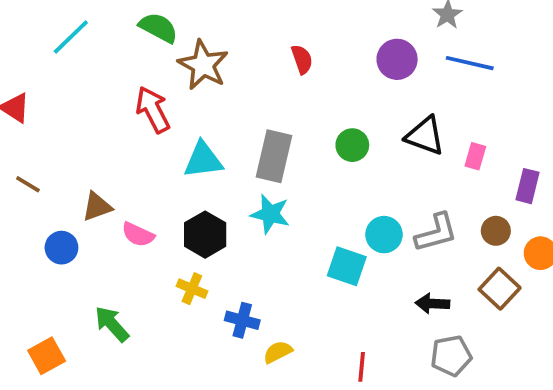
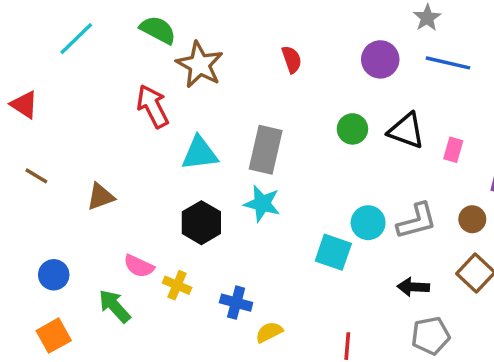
green circle: (352, 145) -> (352, 129), moved
pink semicircle: (138, 235) -> (139, 266), moved
blue circle: (61, 248) -> (54, 275), moved
yellow cross: (192, 289) -> (177, 285), moved

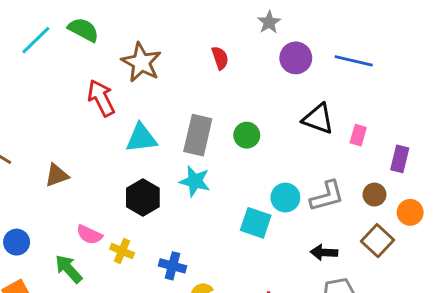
gray star: (427, 18) -> (269, 22), moved
green semicircle: (158, 30) -> (83, 30), moved
green circle: (352, 129) -> (247, 135), moved

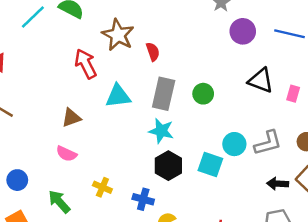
red semicircle: (220, 58) -> (153, 52), moved
brown triangle: (57, 175) -> (71, 118), moved
black hexagon: (143, 198) -> (168, 166), moved
pink semicircle: (89, 235) -> (66, 154), moved
black arrow: (324, 252) -> (278, 184), moved

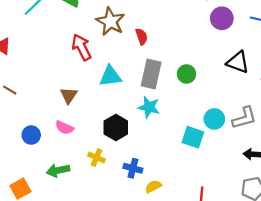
brown triangle: (71, 118) -> (69, 95), turned -36
black hexagon: (168, 166) -> (116, 128), moved
blue circle: (17, 180) -> (31, 135), moved
green arrow: (59, 202) -> (58, 170), turned -60

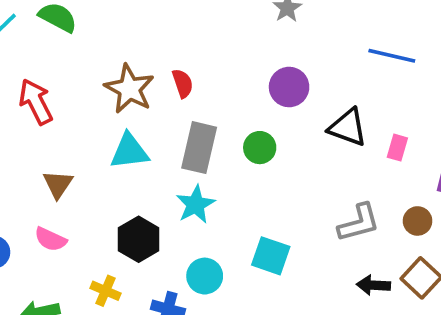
purple circle: (222, 18) -> (289, 87), moved
brown star: (110, 22) -> (129, 89), moved
red arrow: (82, 47) -> (36, 102), moved
cyan star: (149, 107) -> (195, 204), turned 30
cyan circle: (214, 119) -> (205, 276), moved

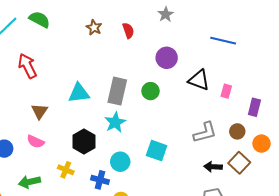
red semicircle: (183, 83) -> (128, 31), moved
brown star: (129, 89) -> (94, 28), moved, size x0.6

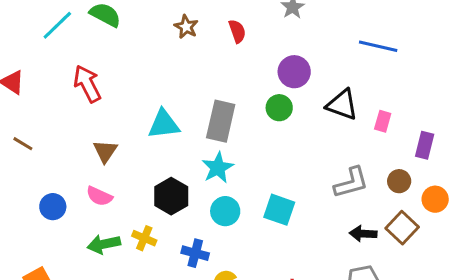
green circle: (151, 91) -> (279, 108), moved
cyan circle: (120, 162) -> (225, 211), moved
green arrow: (29, 182) -> (104, 244), moved

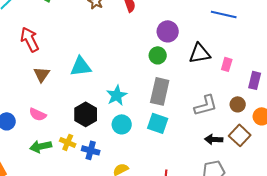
black triangle: (342, 105) -> (200, 53), turned -30
gray rectangle: (221, 121) -> (160, 91), moved
brown triangle: (105, 151) -> (42, 74), moved
blue cross: (195, 253) -> (91, 150), moved

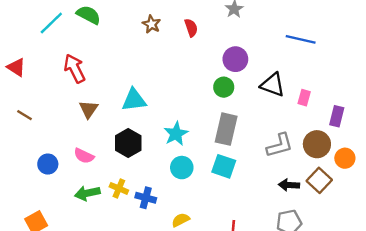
black triangle: (200, 53) -> (273, 85), turned 30
brown circle: (238, 104) -> (317, 144), size x1.5
black hexagon: (86, 114) -> (128, 143), moved

